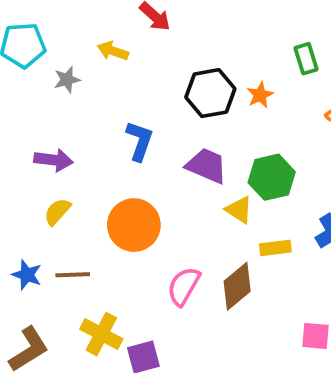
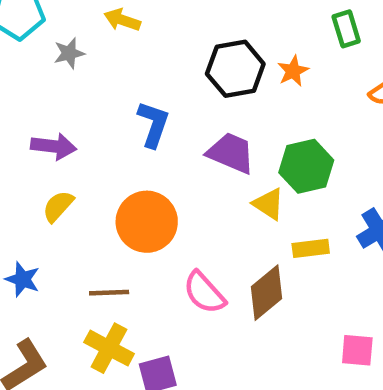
brown line: (73, 275) -> (109, 293), moved
pink semicircle: (184, 286) -> (204, 293), turned -72

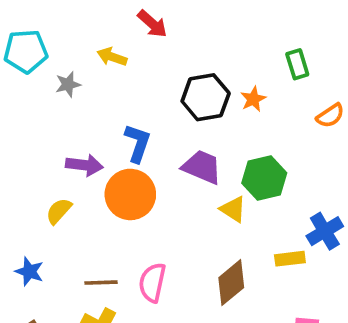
purple arrow: (54, 146) -> (84, 165), moved
orange circle: (147, 222) -> (130, 194), moved
yellow rectangle: (311, 248) -> (290, 259), moved
pink semicircle: (204, 293) -> (152, 283), moved, turned 54

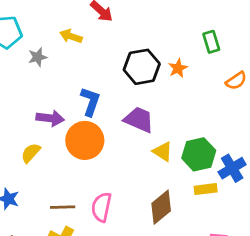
green hexagon: (264, 178) -> (199, 154), moved

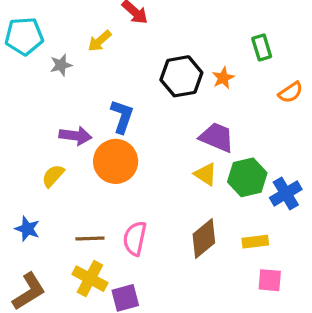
yellow arrow: (71, 36) -> (100, 41), turned -60
purple trapezoid: (139, 120) -> (217, 137), moved
yellow rectangle: (206, 189) -> (255, 242), moved

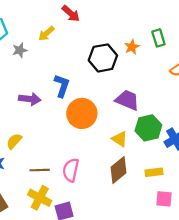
orange star: (223, 78) -> (132, 47), moved
orange circle: (116, 161) -> (82, 113), moved
yellow triangle: (205, 174) -> (120, 139), moved
yellow semicircle: (53, 176) -> (14, 141), moved

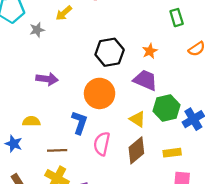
orange star: (132, 47) -> (150, 51), moved
black hexagon: (103, 58) -> (110, 52), moved
blue L-shape: (62, 86) -> (79, 123), moved
yellow semicircle: (14, 141) -> (31, 121), turned 49
pink semicircle: (71, 170) -> (102, 144), moved

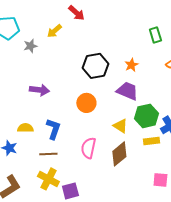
orange circle: (100, 93) -> (86, 103), size x0.7
blue L-shape: (79, 123) -> (53, 129), moved
yellow rectangle: (172, 153) -> (151, 141), moved

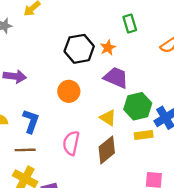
green rectangle: (155, 35) -> (130, 24), moved
orange star: (131, 65) -> (108, 48), moved

